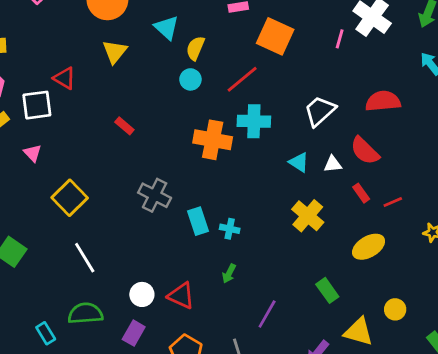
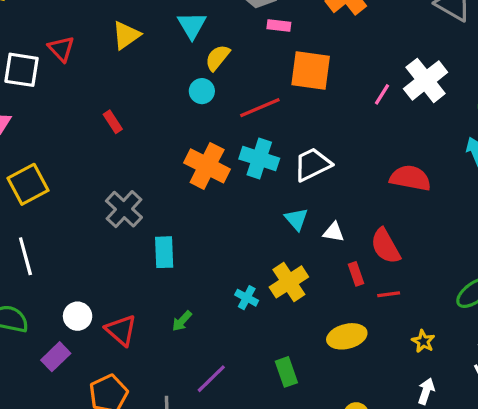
orange square: (275, 36) -> (311, 70), turned -33
white trapezoid: (320, 111) -> (312, 164), moved
red semicircle: (365, 151) -> (385, 246), moved
cyan cross: (230, 229) -> (247, 298), moved

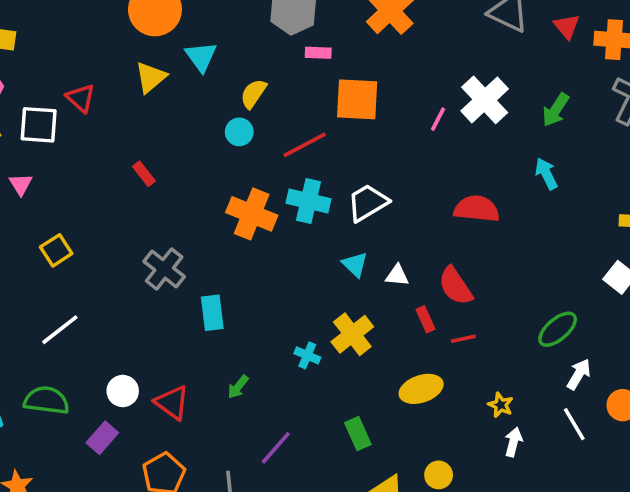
cyan triangle: (192, 25) -> (201, 57), moved
yellow square: (28, 184) -> (56, 250), size x0.7
white line: (25, 256) -> (60, 330), turned 72
yellow star: (423, 341) -> (501, 405), moved

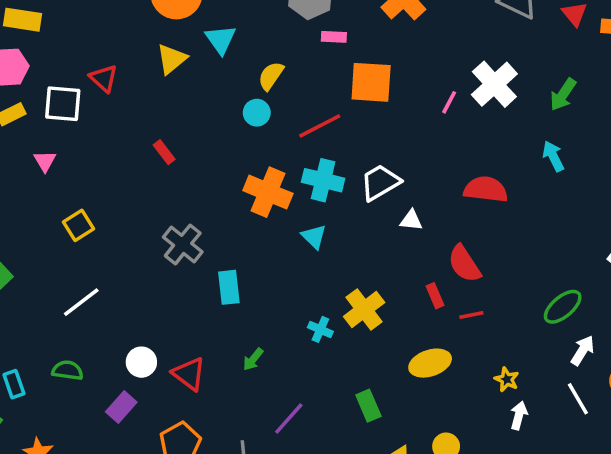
cyan triangle: (355, 264) -> (314, 237), moved
white triangle: (397, 275) -> (411, 220), moved
green semicircle: (46, 400) -> (68, 370), size x0.7

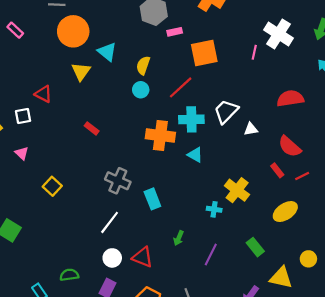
white square: (63, 104) -> (23, 116), size x0.7
white line: (81, 302) -> (110, 222), moved
purple line: (289, 419) -> (211, 255), moved

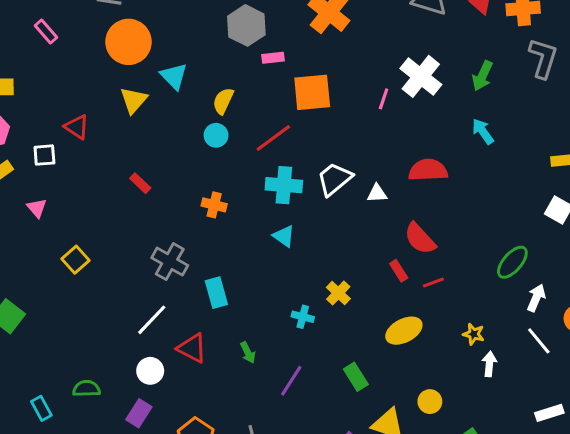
white triangle: (251, 129) -> (377, 193), moved
orange cross: (160, 135) -> (214, 205), moved, size x0.6
yellow cross: (237, 190) -> (338, 293), size x0.7
green arrow: (179, 238) -> (248, 353), turned -56
red triangle: (143, 257) -> (192, 348), moved

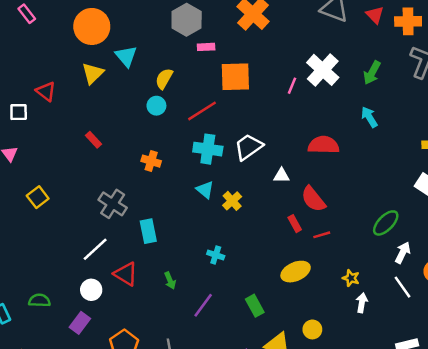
white triangle: (377, 193) -> (281, 175), moved
yellow cross: (338, 293) -> (232, 201), moved

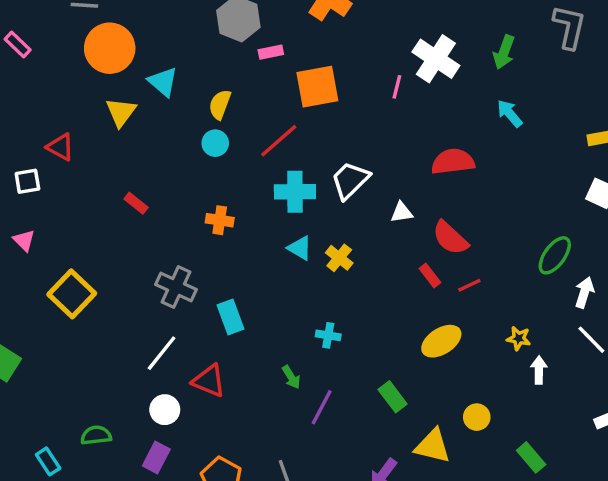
yellow square: (38, 197) -> (72, 294), size x1.5
green arrow: (170, 280) -> (291, 377), moved

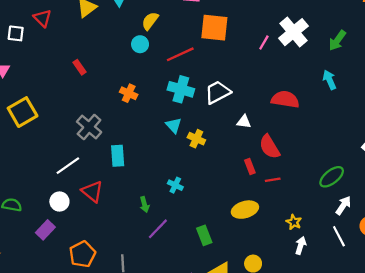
yellow cross: (339, 258) -> (196, 139), turned -30

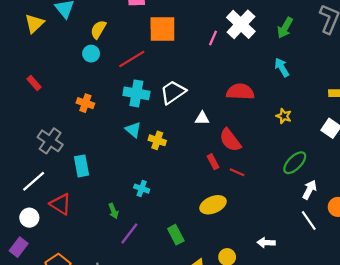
red line: (273, 180) -> (237, 172), turned 40
yellow star: (294, 222) -> (284, 116), moved
white arrow: (301, 246) -> (266, 243), moved, turned -98

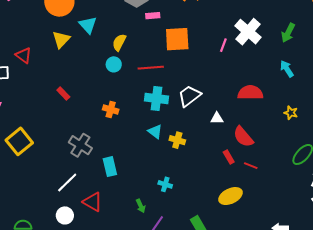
red line: (132, 59) -> (151, 68), turned 30

